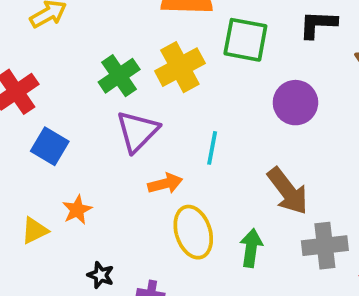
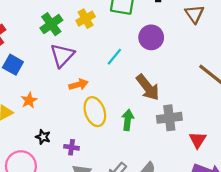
yellow cross: (180, 67) -> (86, 19), size x0.7
cyan line: (212, 148) -> (114, 57), moved, turned 30

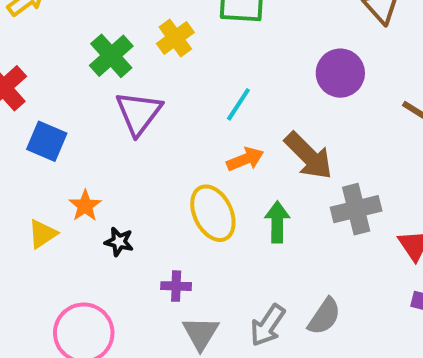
purple circle: (151, 37) -> (340, 73), moved
orange arrow: (79, 85) -> (245, 159), moved
black star: (43, 137) -> (119, 242), moved

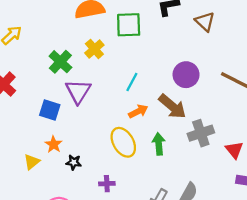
purple circle: (340, 73) -> (186, 75), moved
blue square: (47, 141) -> (50, 110), moved

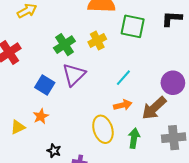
brown arrow: (172, 106) -> (154, 108), turned 84
black star: (74, 162) -> (54, 151), moved

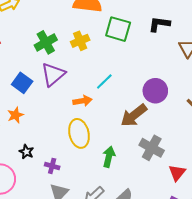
orange arrow: (123, 105) -> (82, 101), moved
green arrow: (134, 138) -> (109, 157), moved
gray cross: (174, 138) -> (152, 148), turned 30

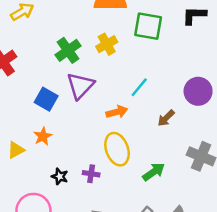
brown arrow: (134, 115) -> (166, 118), moved, size x0.6
green arrow: (109, 157) -> (154, 172), turned 48
purple cross: (52, 166) -> (91, 174), moved

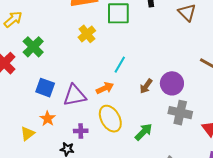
green cross: (68, 50) -> (33, 47), moved
purple triangle: (80, 86) -> (75, 95), moved, turned 45
purple circle: (198, 91) -> (172, 83), moved
purple cross: (91, 174) -> (81, 131), moved

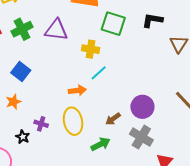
yellow cross: (87, 34) -> (91, 49), moved, turned 30
brown arrow: (146, 86) -> (113, 119), moved
purple triangle: (75, 95) -> (56, 30), moved

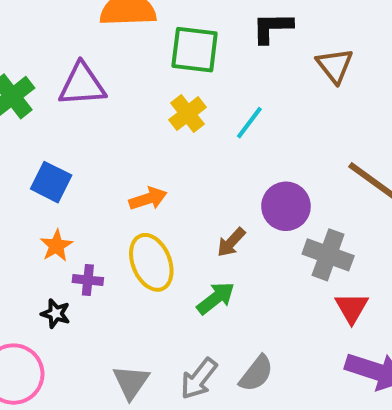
yellow cross: (91, 49) -> (188, 114), moved, turned -36
blue square: (21, 72) -> (51, 182), moved
cyan line: (99, 73) -> (249, 123), moved
orange star: (13, 102) -> (56, 246), moved
gray cross: (141, 137) -> (328, 255), moved

